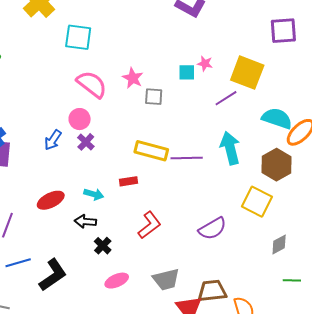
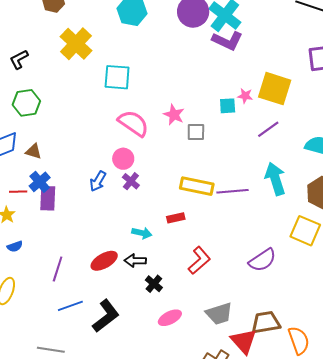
yellow square: (247, 73) -> (275, 89), moved
red ellipse: (51, 200) -> (104, 261), moved

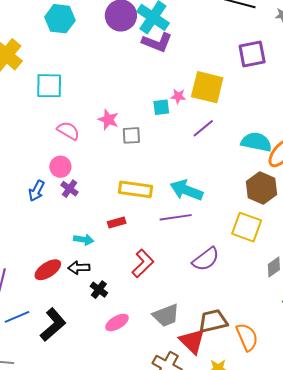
pink semicircle: (133, 123) -> (68, 131), size x0.7
cyan arrow: (275, 179) -> (187, 190), moved, turned -48
purple line: (232, 191) -> (176, 217), moved

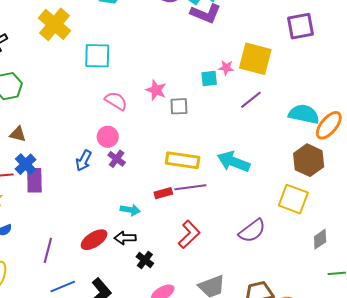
purple line: (176, 217) -> (190, 187), moved

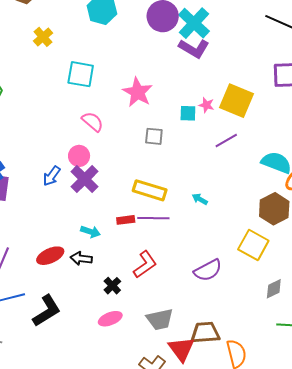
yellow cross: (55, 24) -> (43, 37), size x0.6
pink star: (156, 90) -> (138, 92), moved, size x1.4
purple cross: (117, 159) -> (85, 179), size x1.6
cyan arrow: (234, 162) -> (200, 199), size x0.5
black cross: (145, 260) -> (112, 286), moved

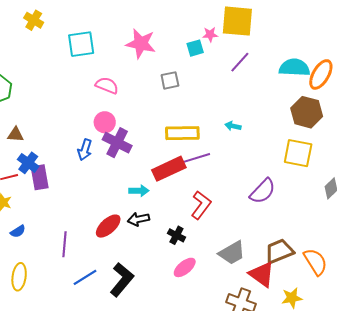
red rectangle: (126, 220) -> (169, 169), size x1.8

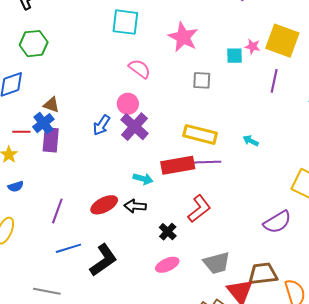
purple line: (240, 62) -> (274, 81), turned -45
brown triangle: (16, 135) -> (51, 105), moved
purple semicircle: (263, 191) -> (277, 222), moved

